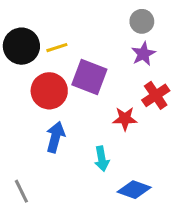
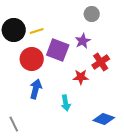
purple star: (143, 54) -> (83, 41), moved
blue diamond: (134, 190) -> (104, 119), moved

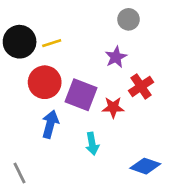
purple square: (58, 50) -> (81, 95), moved

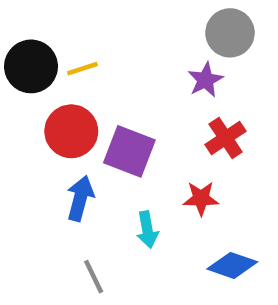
gray circle: (128, 19) -> (230, 33), moved, size x1.4
purple star: (116, 57) -> (205, 80), moved
red star: (113, 107) -> (201, 198), moved
gray line: (20, 173) -> (94, 277), moved

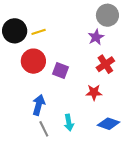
purple square: (129, 151) -> (61, 70), size x0.7
blue arrow: (80, 198) -> (39, 105), moved
cyan arrow: (147, 230) -> (69, 123), moved

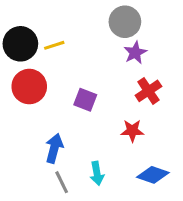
gray circle: (107, 15) -> (125, 22), moved
red circle: (33, 61) -> (29, 87), moved

